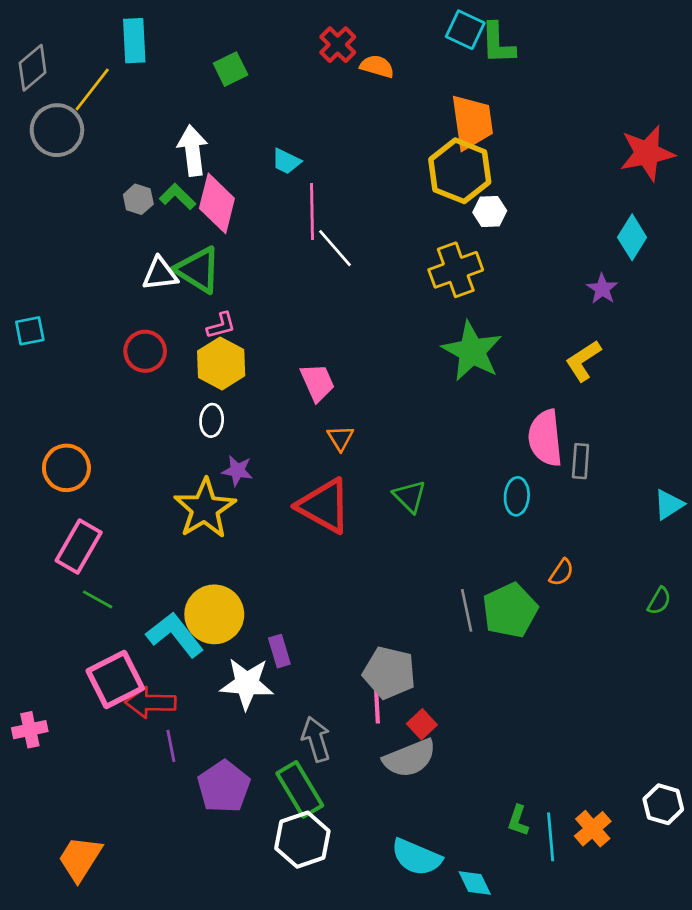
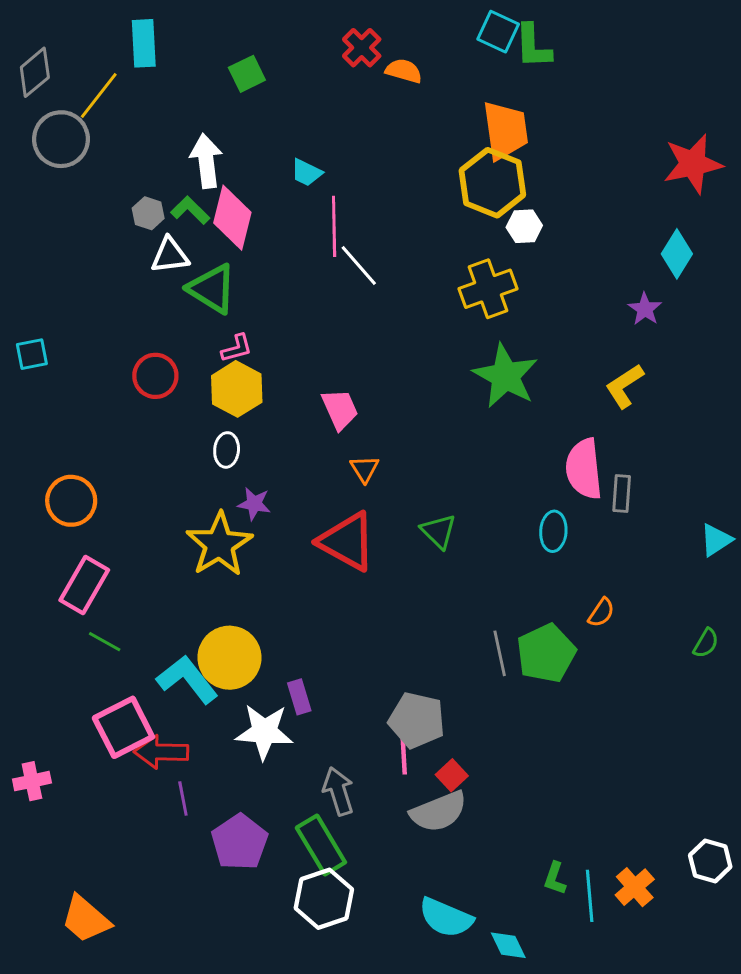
white triangle: (160, 274) -> (170, 255), moved
orange trapezoid: (80, 859) -> (86, 919), turned -81

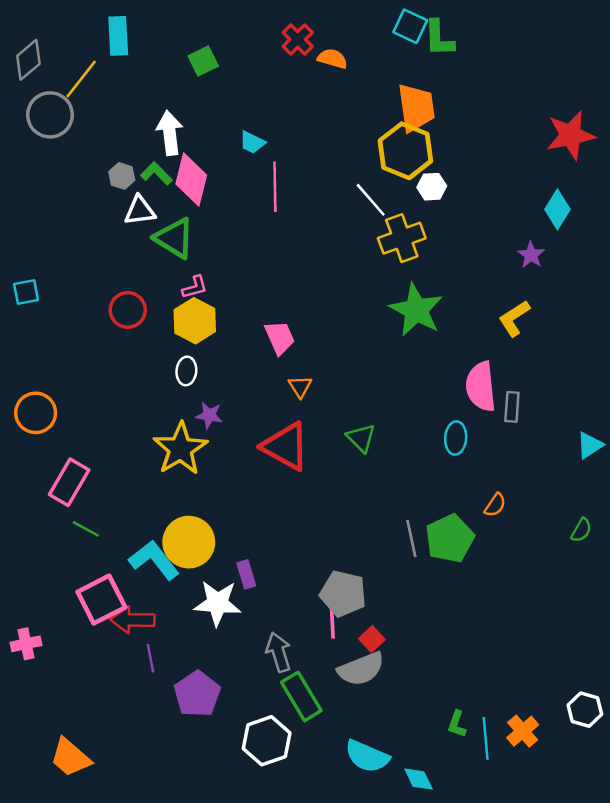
white line: (359, 265) -> (371, 200), moved
orange circle: (71, 501) -> (36, 413), moved
green rectangle: (321, 845) -> (301, 696), moved

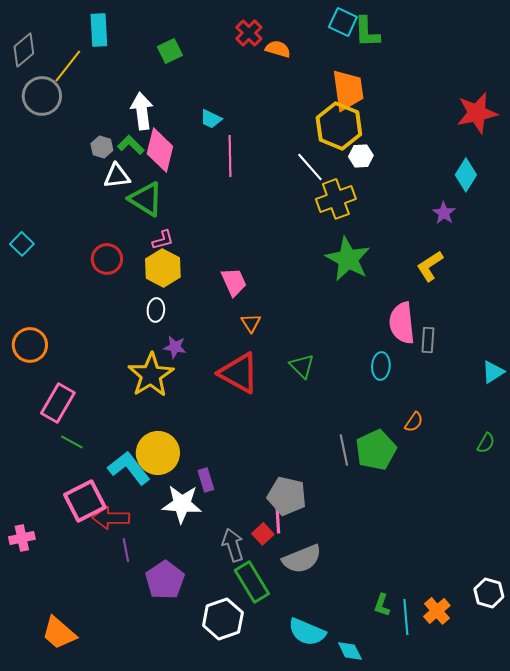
cyan square: (26, 292) -> (22, 244), turned -35
red square: (372, 639) -> (263, 534), moved

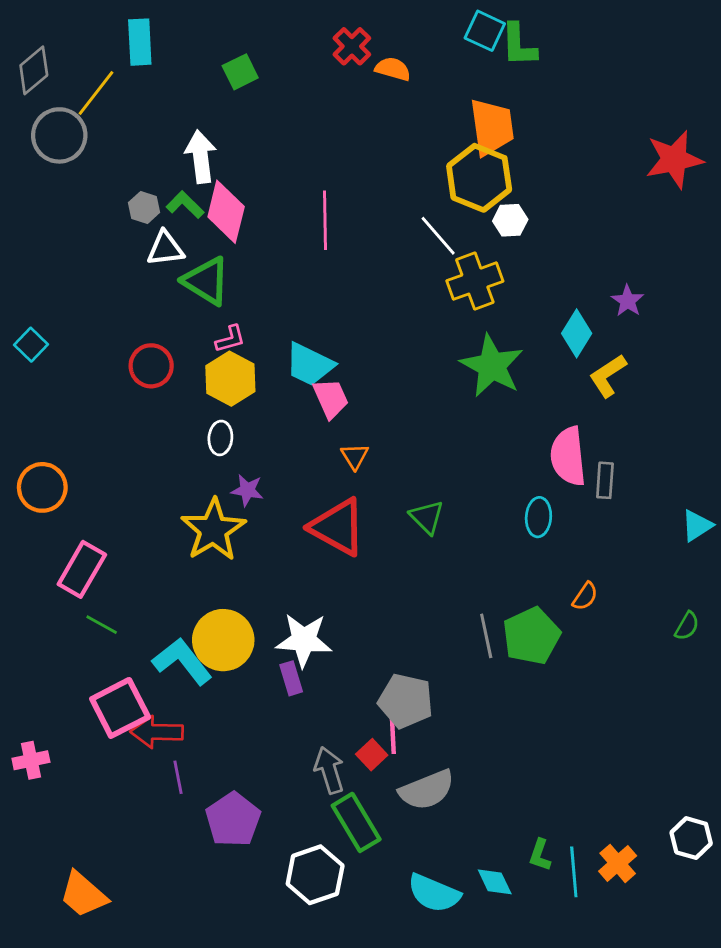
cyan trapezoid: (211, 119) -> (309, 364), moved, size x1.6
cyan diamond: (466, 175) -> (577, 333), moved
white star: (182, 504) -> (304, 640), moved
cyan diamond: (350, 651) -> (495, 882), moved

